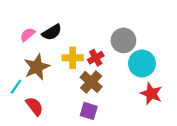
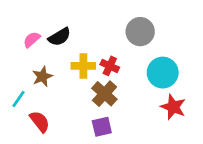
gray circle: (123, 40) -> (140, 32), moved
red cross: (96, 58) -> (110, 66), turned -35
brown star: (37, 67) -> (42, 77), size x0.7
purple square: (89, 111) -> (102, 127), turned -30

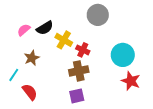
gray circle: (140, 32) -> (98, 15), moved
yellow cross: (83, 66) -> (64, 40), moved, turned 30
brown cross: (104, 94) -> (79, 71), turned 36

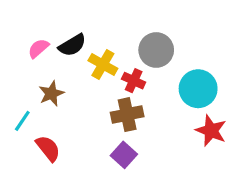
gray circle: (98, 15) -> (156, 50), moved
purple square: (77, 96) -> (124, 155), turned -35

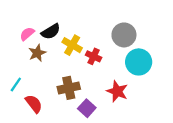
gray circle: (156, 50) -> (124, 35), moved
brown star: (51, 94) -> (37, 53), moved
brown cross: (127, 115) -> (69, 88), moved
red star: (211, 131) -> (117, 91), moved

